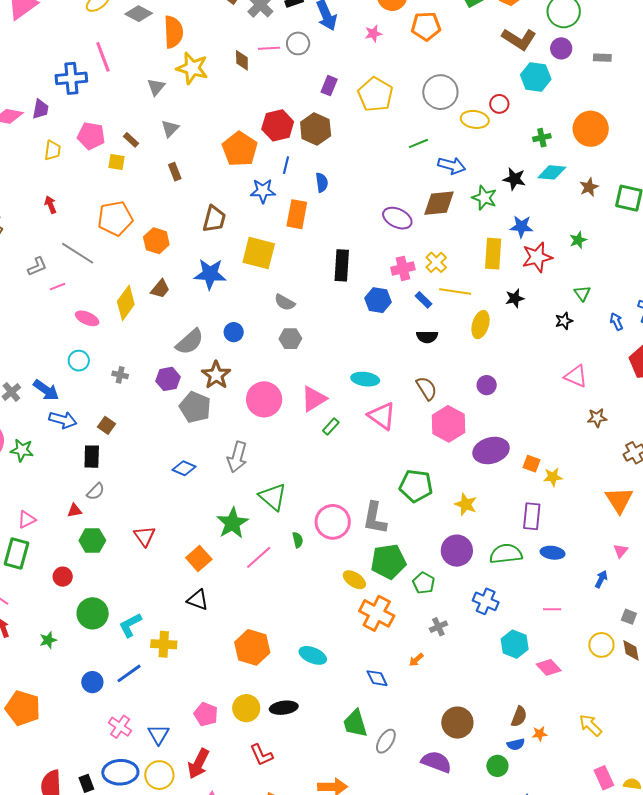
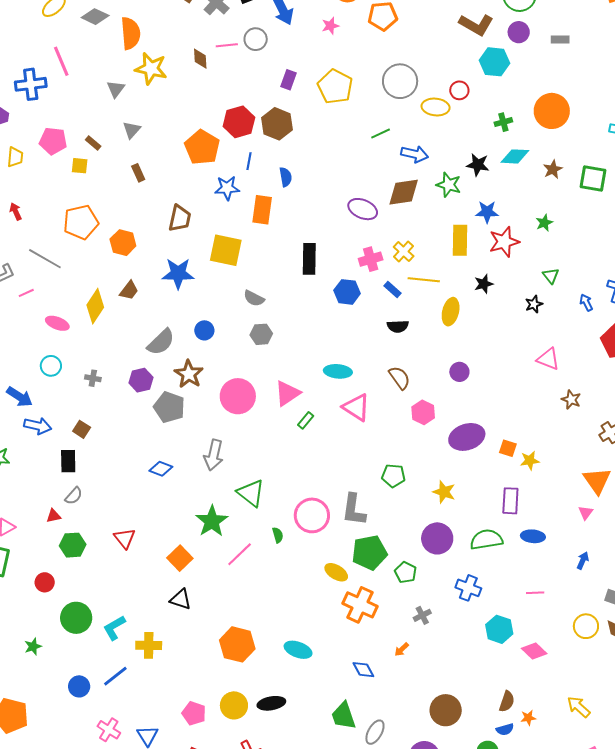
brown star: (597, 418) -> (571, 399), turned 30
pink hexagon: (448, 424) -> (423, 412), size x0.7
green pentagon: (416, 486) -> (393, 476), size x0.7
pink triangle: (621, 551) -> (586, 513), moved

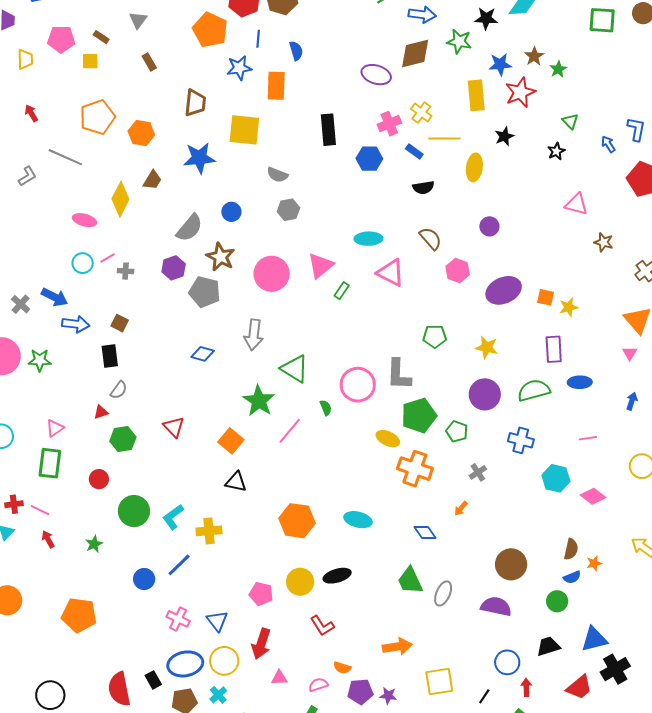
brown star: (553, 169) -> (534, 56), moved
pink line: (26, 293) -> (108, 258), moved

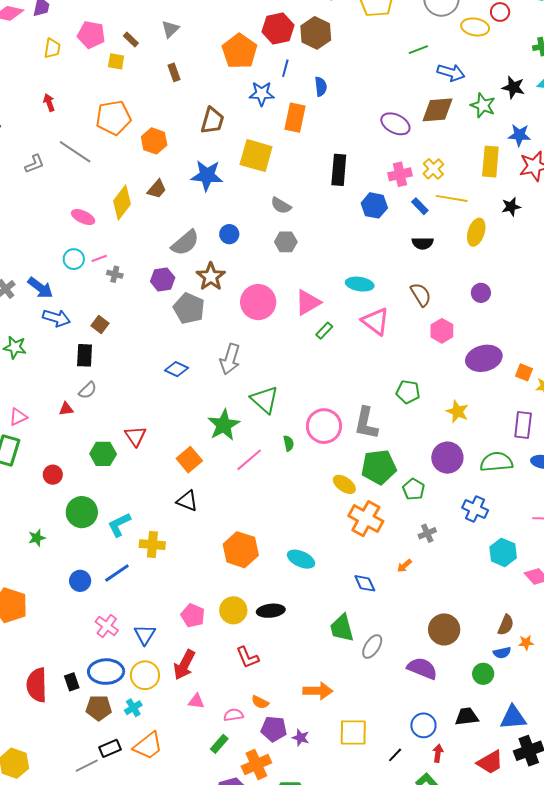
green hexagon: (123, 439) -> (103, 454), moved

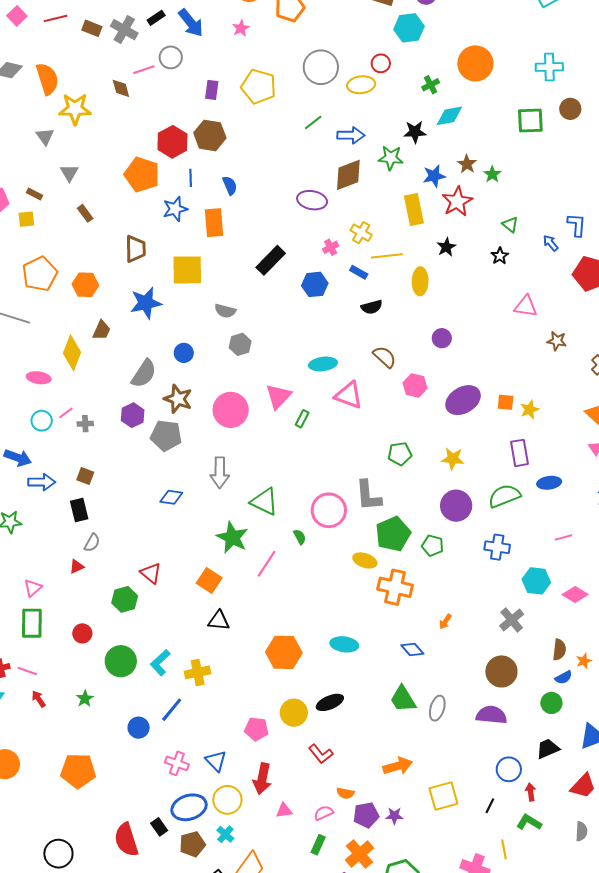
black rectangle: (339, 170) -> (271, 260), turned 56
pink cross: (400, 174) -> (331, 247), size x0.7
gray cross: (427, 533) -> (512, 620), moved, size x1.4

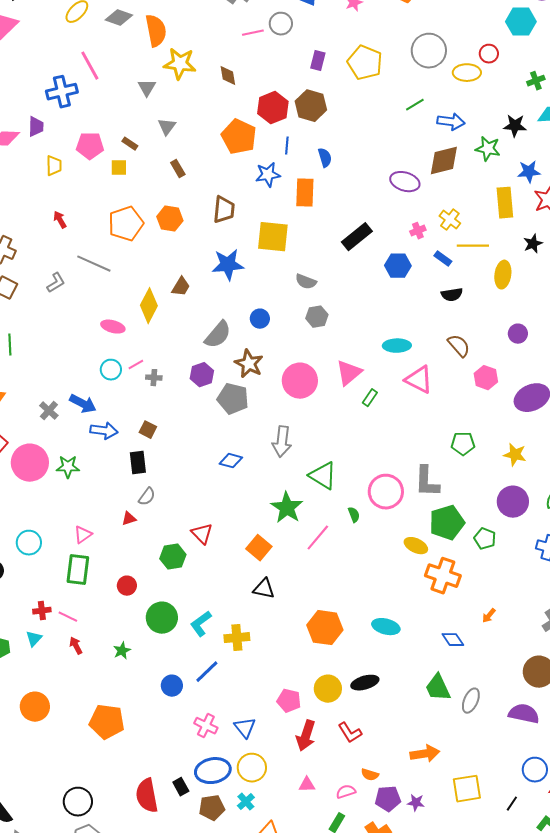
brown diamond: (121, 88) -> (228, 76), moved
orange hexagon: (85, 285) -> (170, 219), moved
red arrow: (262, 779) -> (306, 736), moved

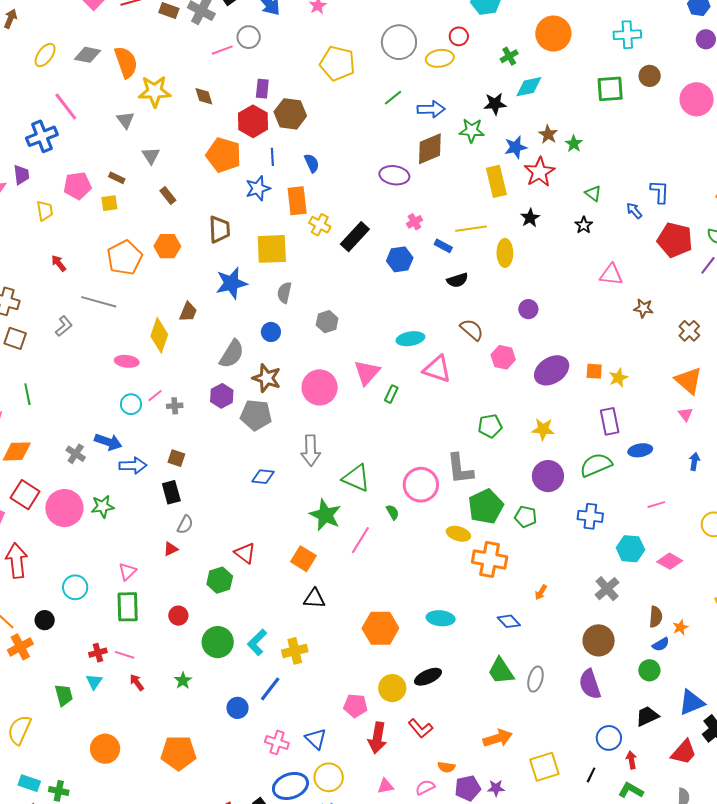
purple rectangle: (318, 61) -> (262, 89), moved
yellow cross: (450, 220) -> (320, 225), moved
gray semicircle: (306, 282) -> (284, 293), moved, turned 90
purple semicircle: (524, 714) -> (590, 684), turned -112

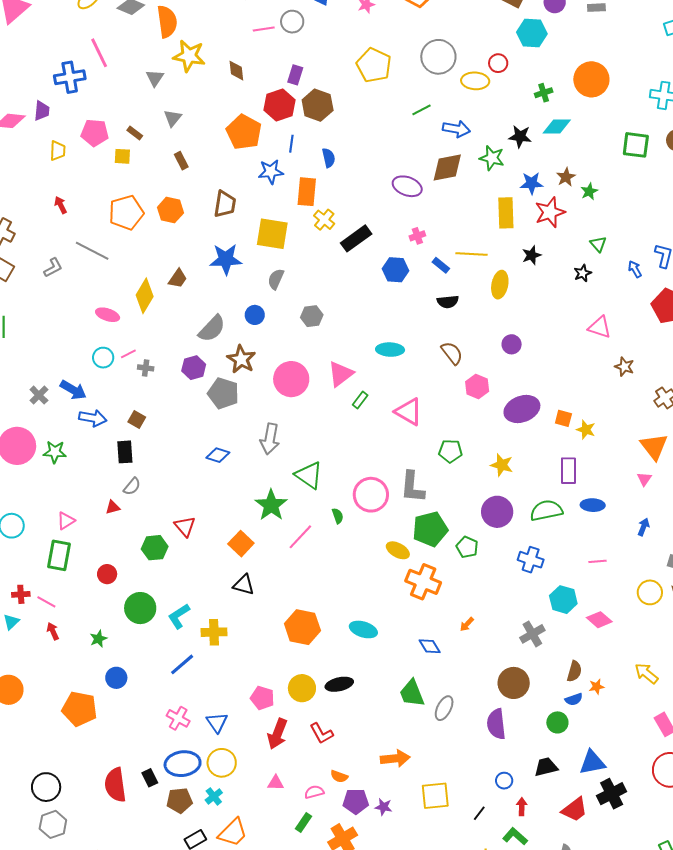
pink triangle: (437, 369) -> (409, 412), moved
yellow star: (618, 378) -> (586, 430), turned 30
blue circle: (238, 708) -> (116, 678), moved
blue circle: (609, 738) -> (504, 781), size x0.7

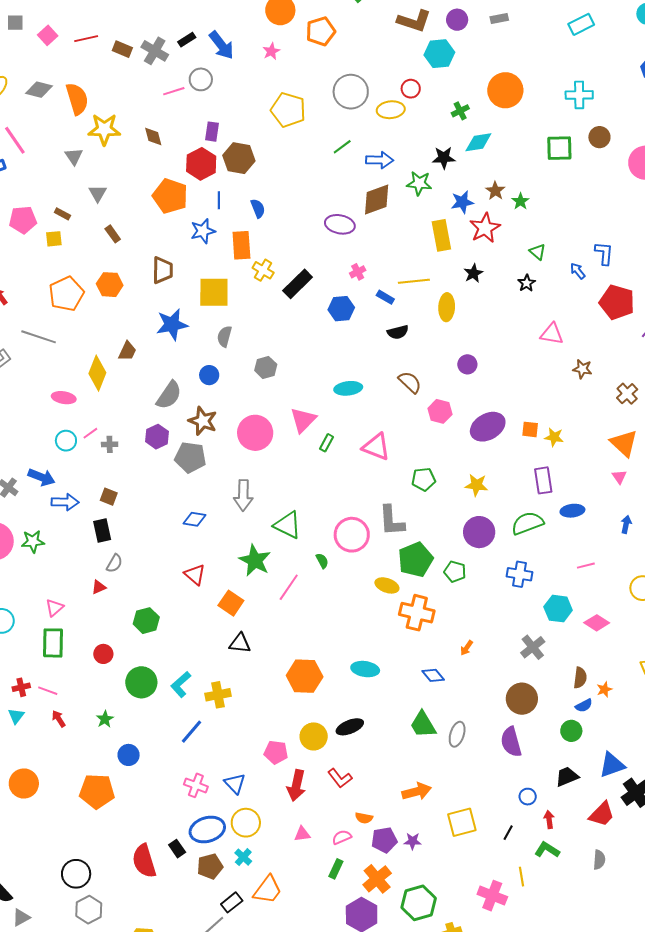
red triangle: (185, 526) -> (195, 574), moved

